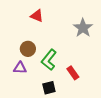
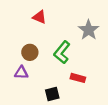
green L-shape: (49, 60) -> (62, 52), moved
red rectangle: (73, 73) -> (78, 78), turned -40

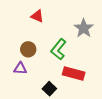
red rectangle: (78, 78) -> (74, 74), size x1.5
black square: (52, 94) -> (49, 89), turned -32

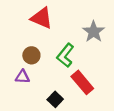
red triangle: (37, 16) -> (42, 18), size x1.5
red rectangle: (74, 74) -> (82, 82), turned 35

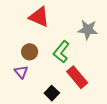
gray star: (94, 32) -> (88, 30), turned -30
purple triangle: (22, 77) -> (21, 72), turned 48

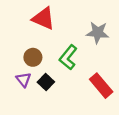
red rectangle: (77, 77) -> (101, 86), moved
black square: (52, 93) -> (46, 82), moved

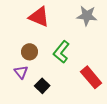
gray star: (98, 33) -> (87, 16), moved
black square: (46, 82) -> (42, 86), moved

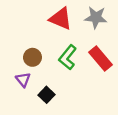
red triangle: (39, 17) -> (61, 19), moved
red rectangle: (91, 77) -> (101, 58), moved

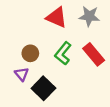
black square: (47, 95) -> (43, 88), size x1.5

